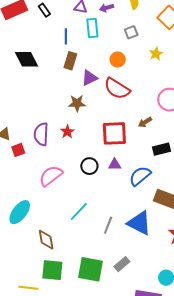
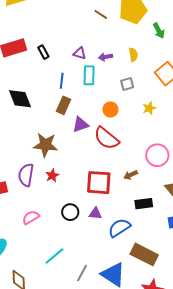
brown star: (77, 103) -> (45, 145), moved, size x1.4
pink semicircle: (51, 176) -> (31, 217), size x0.7

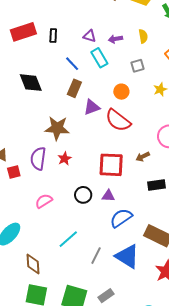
black rectangle: (43, 52) -> (53, 35), turned 32
cyan rectangle: (89, 75) -> (99, 58), turned -30
blue line: (62, 81) -> (72, 64), turned -49
blue semicircle: (119, 228) -> (121, 218), moved

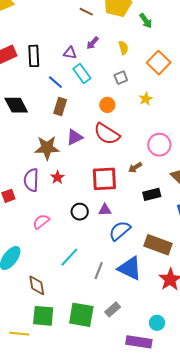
black rectangle: (53, 35) -> (34, 56), size x1.5
purple arrow: (115, 39) -> (93, 43), moved, turned -32
purple triangle: (92, 107) -> (75, 137), moved

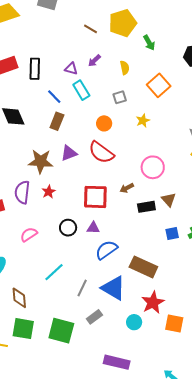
black rectangle: (152, 194) -> (146, 207), moved
gray rectangle: (113, 309) -> (94, 317), moved
cyan circle: (157, 323) -> (134, 322), moved

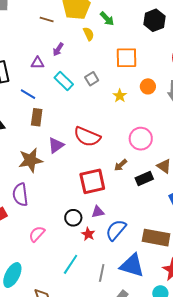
yellow semicircle: (125, 68) -> (89, 34), moved
orange square: (159, 85) -> (126, 58), turned -35
cyan rectangle: (81, 90) -> (64, 81), moved
orange circle: (104, 123) -> (148, 86), moved
red star: (49, 192) -> (88, 234), moved

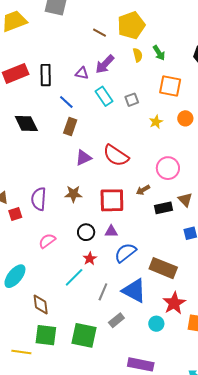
green arrow: (107, 19) -> (159, 53), moved
purple arrow: (58, 49) -> (105, 64), size x1.5
brown star: (30, 160) -> (73, 194), moved, size x0.7
red star: (88, 234) -> (90, 259), moved

